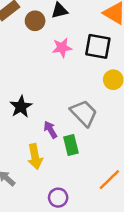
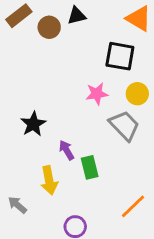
pink star: (62, 48) -> (97, 94), moved
gray trapezoid: (84, 113) -> (124, 125), moved

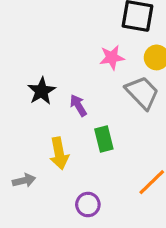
purple arrow: (67, 150) -> (78, 105), moved
gray arrow: (17, 205) -> (24, 181), turned 126

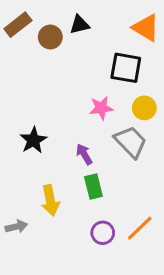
purple arrow: (78, 105) -> (84, 154), moved
purple circle: (88, 205) -> (103, 233), moved

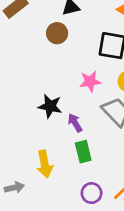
brown circle: (50, 37) -> (57, 33), moved
black star: (33, 140) -> (50, 106), moved, turned -30

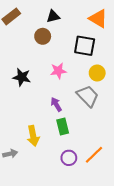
pink star: (90, 81) -> (58, 71), moved
black star: (50, 106) -> (22, 77), moved

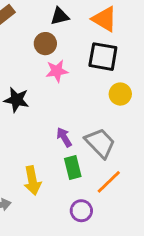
orange triangle: (98, 18) -> (104, 19), moved
pink star: (58, 71) -> (57, 71), moved
gray trapezoid: (88, 96) -> (100, 143), moved
orange line: (94, 155) -> (109, 182), moved

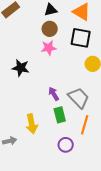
brown circle: (45, 44) -> (50, 29), moved
orange line: (109, 182) -> (85, 125), turned -30

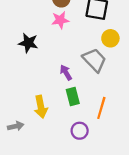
gray trapezoid: (79, 98) -> (94, 60), moved

